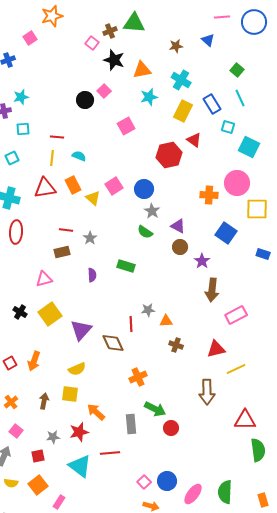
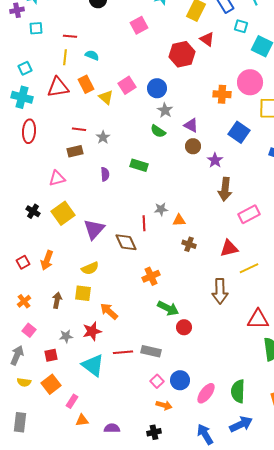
cyan square: (12, 158) -> (25, 68), moved
gray rectangle: (131, 424) -> (151, 351), moved, turned -72

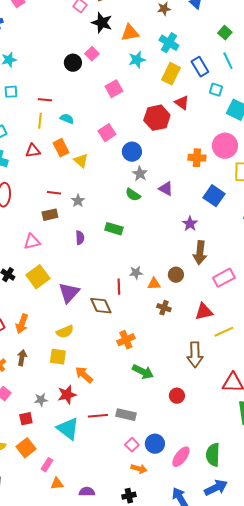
pink square: (127, 85) -> (107, 133), moved
red triangle: (58, 87) -> (33, 151), size x0.7
brown circle: (193, 146) -> (176, 275), moved
brown arrow: (57, 300) -> (22, 358), moved
red circle: (184, 327) -> (177, 396), moved

